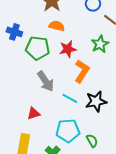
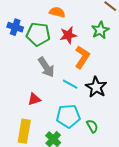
blue cross: (14, 32) -> (15, 27), moved
black star: (96, 101) -> (96, 87), turned -30

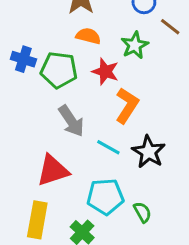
green star: (100, 30) -> (135, 45), moved
red star: (68, 35) -> (105, 72), turned 30
red triangle: (34, 99) -> (53, 170), size x1.6

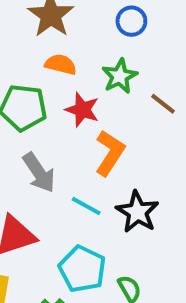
brown line: (170, 27) -> (163, 104), moved
cyan pentagon: (105, 197) -> (82, 269), turned 30

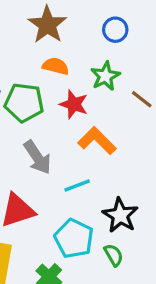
orange L-shape: (110, 153) -> (97, 141), turned -78
cyan line: (86, 206) -> (77, 185), turned -50
black star: (137, 212) -> (120, 215), moved

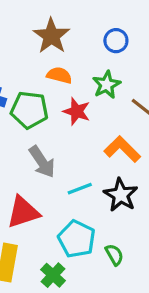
orange L-shape: (97, 141) -> (122, 149), moved
black star: (120, 215) -> (121, 195), moved

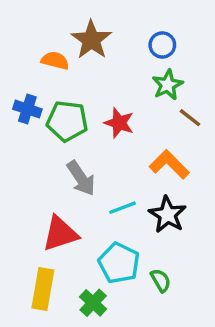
orange semicircle: (59, 75) -> (55, 61), moved
green star: (107, 85) -> (168, 85), moved

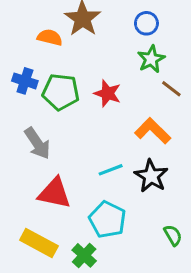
gray arrow: (81, 178) -> (37, 143), moved
red triangle: (60, 234) -> (55, 193), turned 30
green semicircle: (161, 280) -> (173, 235), moved
yellow rectangle: (43, 289) -> (39, 243), turned -72

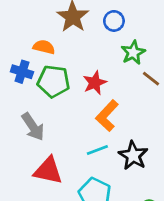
blue circle: (146, 23) -> (114, 21), moved
orange semicircle: (50, 37) -> (44, 47), moved
red star: (107, 93) -> (95, 83), turned 30
orange L-shape: (153, 131) -> (107, 116), moved, turned -92

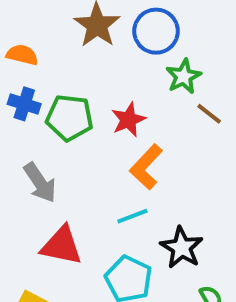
blue circle: (114, 21) -> (156, 31), size x1.5
orange semicircle: (44, 47) -> (22, 55), moved
black star: (133, 155) -> (182, 248), moved

